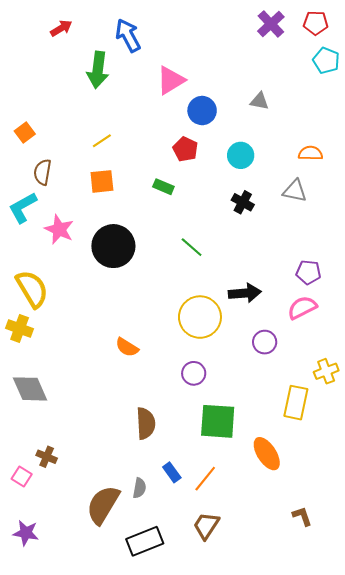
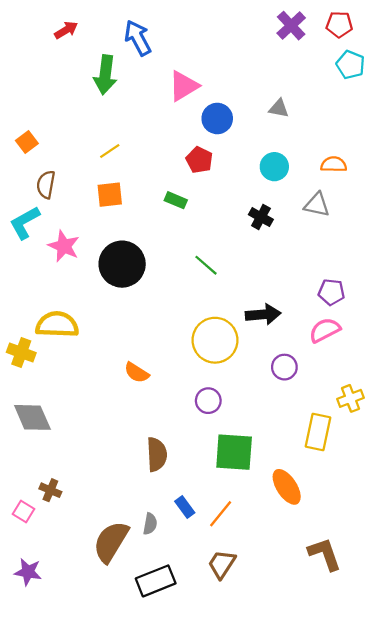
cyan circle: (241, 155) -> (274, 167), moved
yellow semicircle: (32, 289) -> (57, 325), moved, turned -57
brown L-shape: (302, 516) -> (325, 554), size x1.6

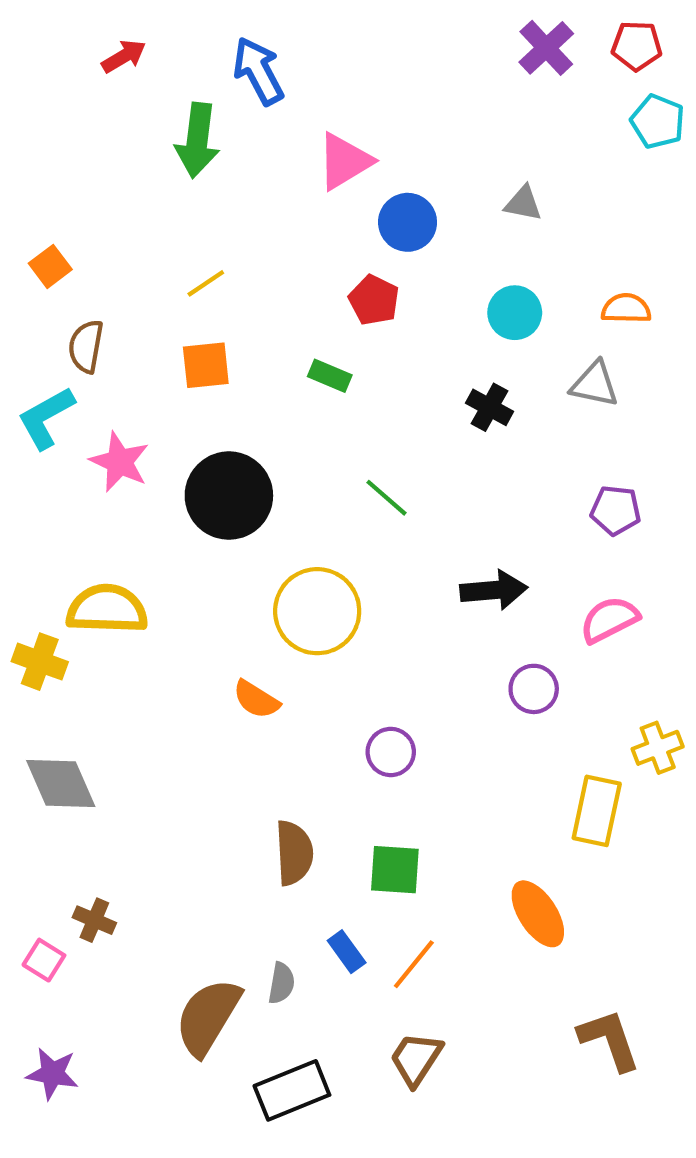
purple pentagon: (331, 292) -> (616, 510), moved
yellow circle: (215, 340) -> (317, 611), moved
green square: (234, 452) -> (395, 870), moved, size x0.7

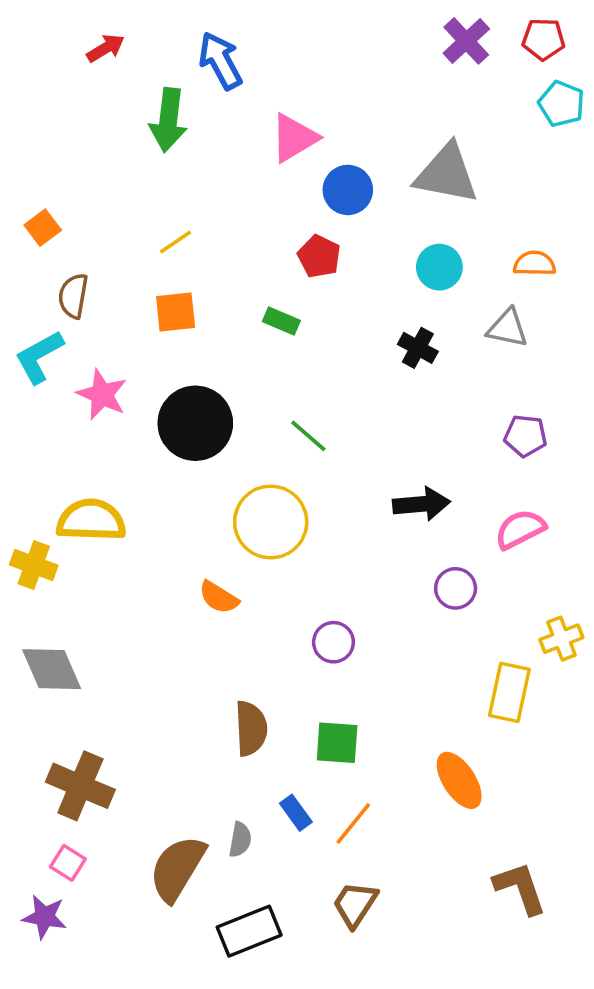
gray triangle: (523, 203) -> (447, 174), size x2.0
green line: (387, 498) -> (308, 436), moved
brown cross: (94, 920) -> (80, 786), size x1.8
pink square: (44, 960) -> (68, 863), moved

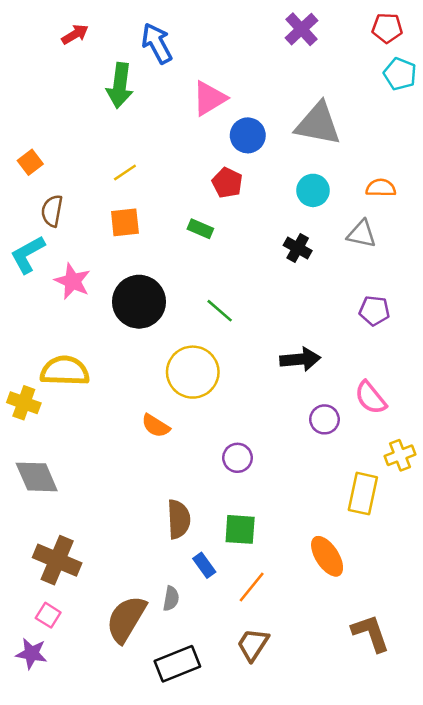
purple cross: (466, 41) -> (301, 29), moved
pink semicircle: (520, 529) -> (371, 398), moved, turned -102
blue rectangle: (296, 813) -> (204, 565), moved

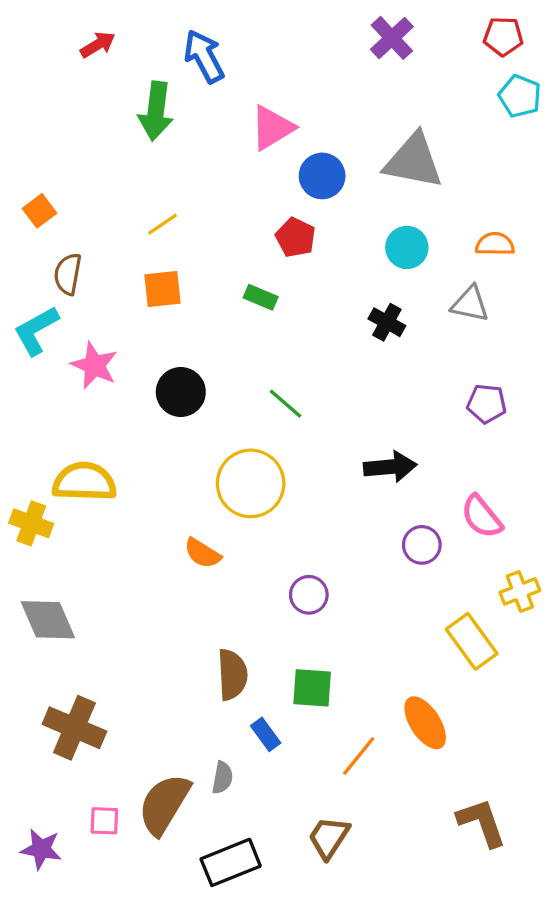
black circle: (139, 302) -> (181, 392), size x0.7
yellow rectangle: (363, 494) -> (472, 641), turned -48
orange line: (252, 587) -> (359, 756), moved
pink square: (48, 615) -> (104, 821), moved, turned -30

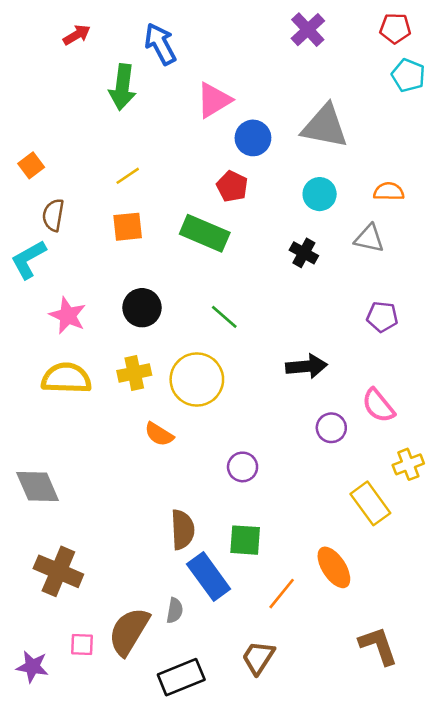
green rectangle: (261, 297) -> (205, 233), size x1.8
pink star: (94, 365) -> (68, 316), moved
yellow cross: (31, 523) -> (134, 373), moved, turned -32
blue rectangle: (266, 734) -> (209, 577), size x1.8

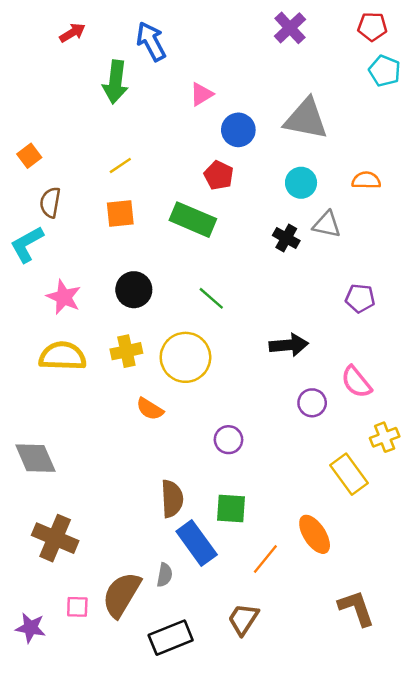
pink triangle: (214, 100) -> (201, 94), size x0.7
gray triangle: (369, 238) -> (327, 225), moved

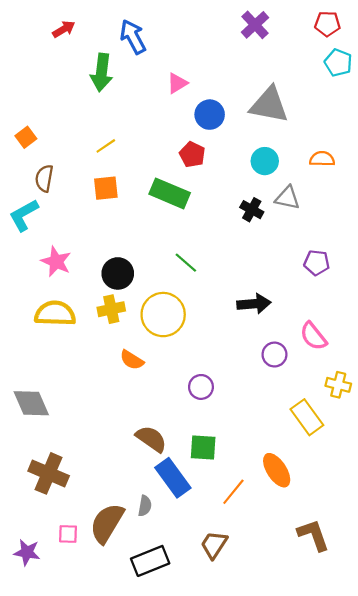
black circle: (134, 290) -> (118, 273), moved
yellow cross: (385, 437) -> (338, 385), turned 35
brown semicircle: (172, 499) -> (151, 439), turned -52

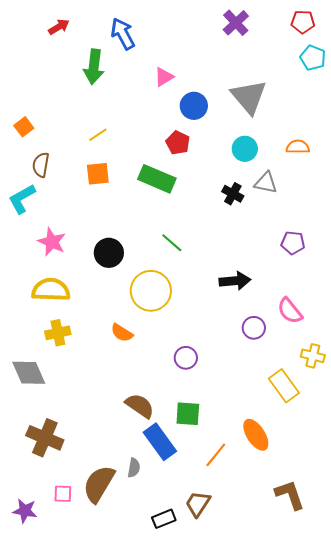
gray triangle: (269, 105) -> (249, 97), turned 39
yellow cross: (111, 309) -> (58, 333), moved
black rectangle: (150, 561) -> (164, 519), moved, size x0.7

